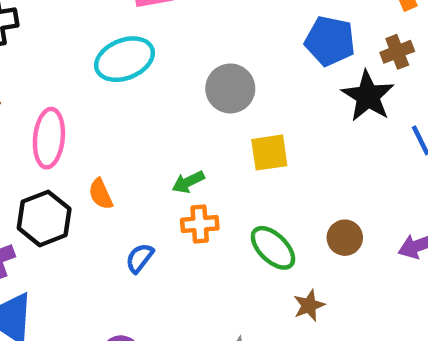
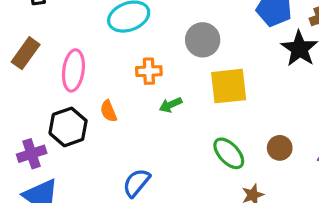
yellow square: (269, 153) -> (229, 86), size x1.4
orange cross: (200, 224) -> (149, 71), moved
blue semicircle: (140, 258) -> (136, 183), moved, size x1.4

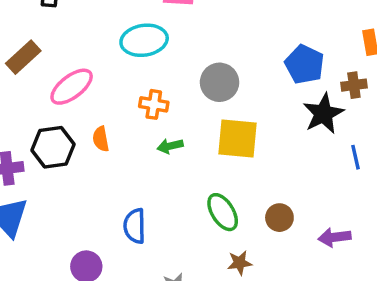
pink ellipse: (73, 70) -> (72, 87), turned 33
blue semicircle: (136, 183) -> (135, 226), moved, turned -52

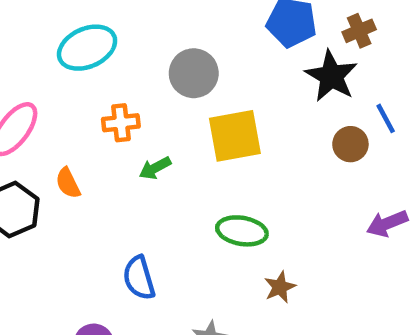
green ellipse: (223, 212) -> (242, 231), turned -33
brown circle: (279, 218) -> (350, 144), moved

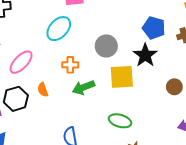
cyan ellipse: (87, 48) -> (59, 29), turned -30
black star: (331, 76) -> (145, 55), moved
green arrow: (155, 168) -> (83, 87), size x1.5

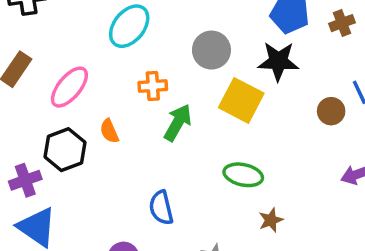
black star: (145, 55) -> (278, 61), turned -30
yellow square: (122, 77) -> (241, 100), turned 35
green arrow: (83, 87) -> (178, 123), turned 145

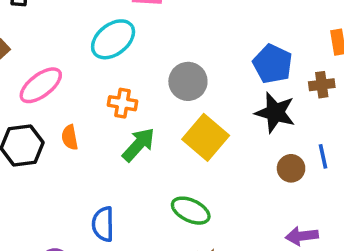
black star: (278, 61) -> (275, 113), moved

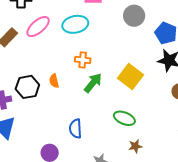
cyan ellipse: (113, 39) -> (75, 24), turned 30
gray circle: (188, 81) -> (134, 16), moved
pink ellipse: (41, 85) -> (38, 27), moved

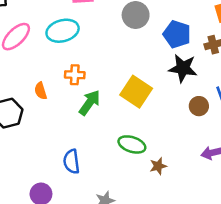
orange semicircle: (54, 81) -> (41, 91), moved
brown star: (135, 146) -> (158, 166), moved

